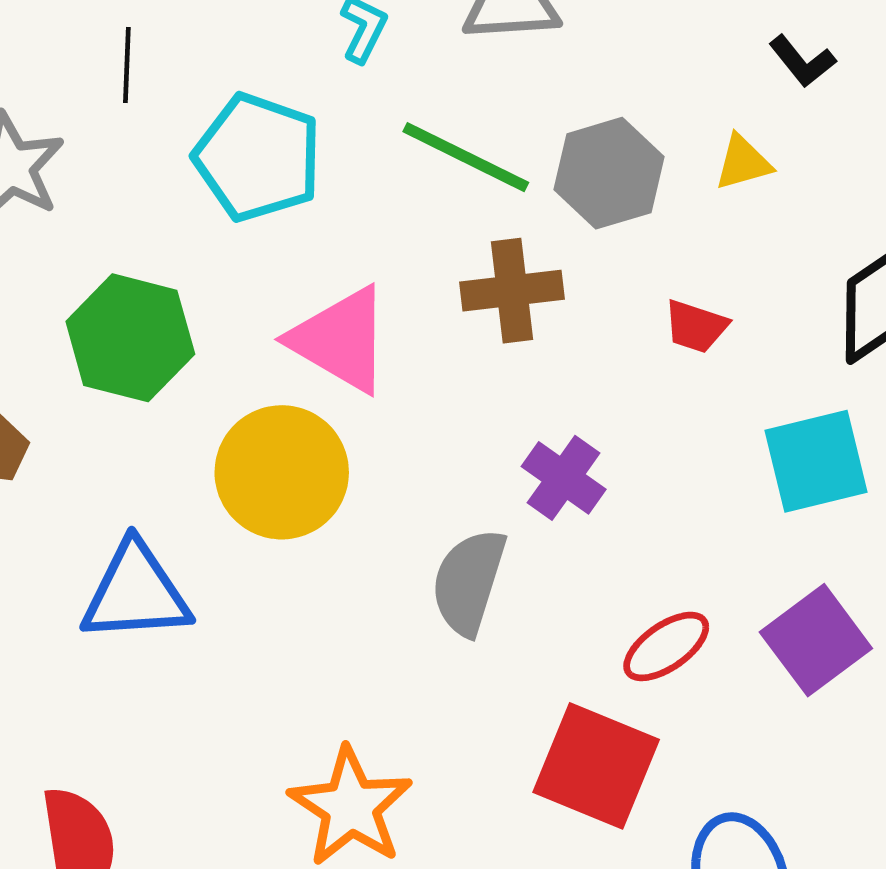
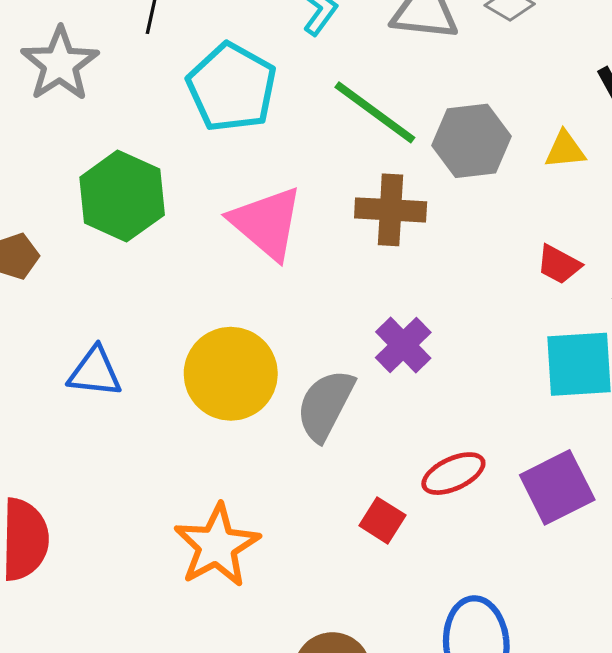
red trapezoid: (696, 326) -> (559, 264), moved
yellow circle: (282, 472) -> (231, 374), moved
blue triangle: (136, 593) -> (95, 372), size x0.7
red square: (596, 766) -> (382, 520), moved, size x0.5

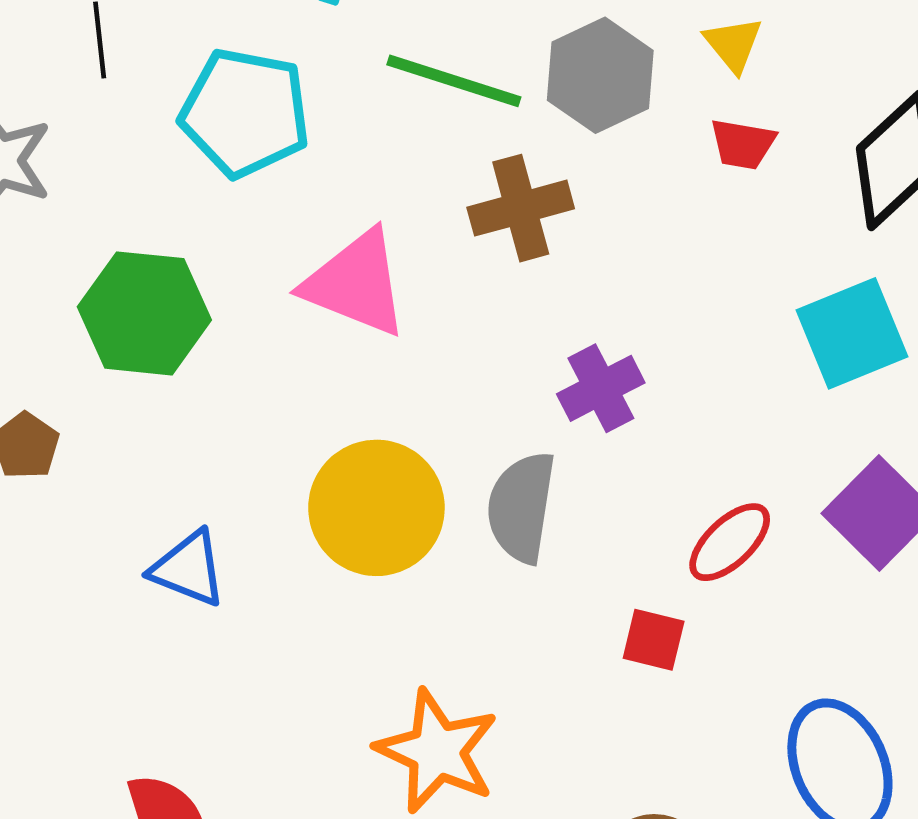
yellow triangle: (565, 150) -> (733, 44), turned -45
red trapezoid: (559, 264) -> (743, 144), moved
purple cross: (403, 345) -> (601, 388), turned 36
blue triangle: (95, 372) -> (188, 569), turned 34

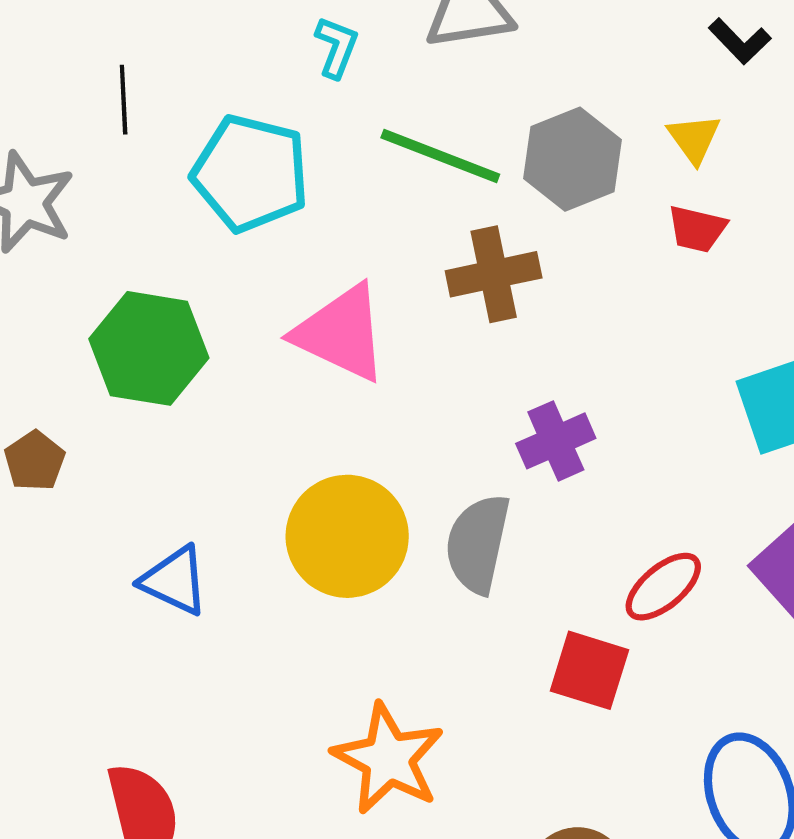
red square: (654, 640) -> (589, 670), size x1.4

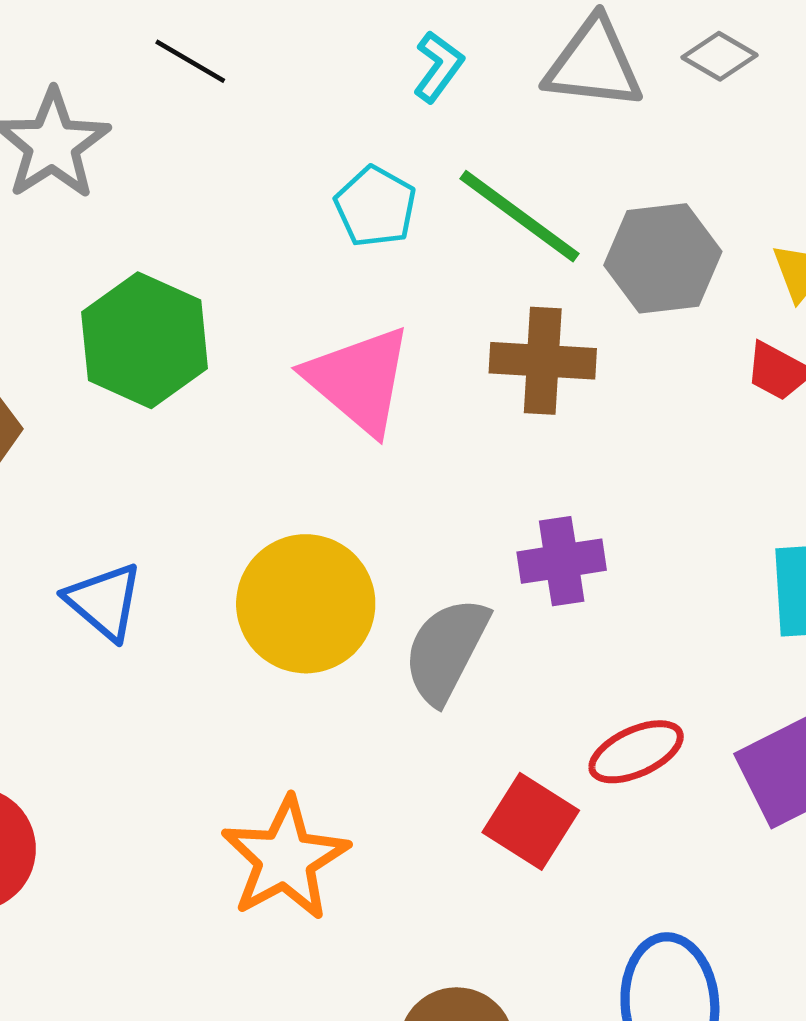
black line: (124, 100) -> (190, 61), turned -72
cyan pentagon: (251, 173) -> (375, 207), moved, size x0.6

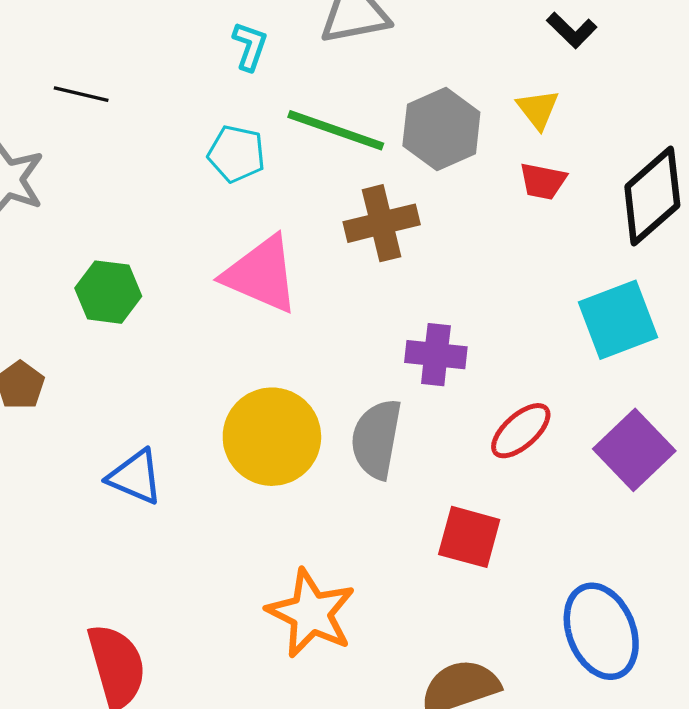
green hexagon: (145, 340) -> (108, 292), size x0.7
purple cross: (562, 561) -> (436, 355), turned 32
red ellipse: (636, 752) -> (521, 431), moved

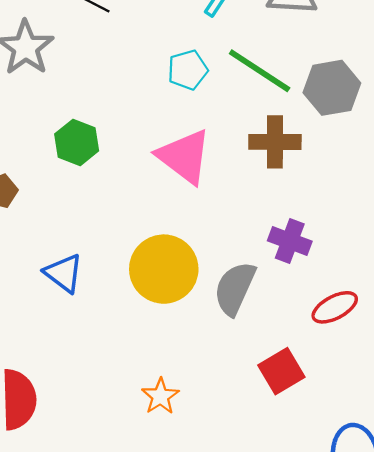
cyan pentagon: (236, 154) -> (188, 70), turned 30
red square: (469, 537) -> (281, 371), turned 30
orange star: (311, 613) -> (160, 396), size x0.6

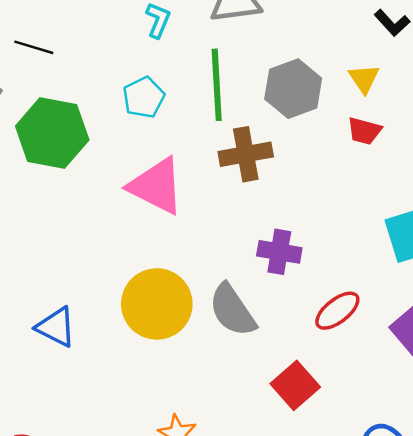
green line: (260, 71) -> (217, 85), turned 64
green hexagon: (77, 142) -> (52, 133), moved, size x1.5
gray semicircle: (235, 288) -> (232, 310), turned -48

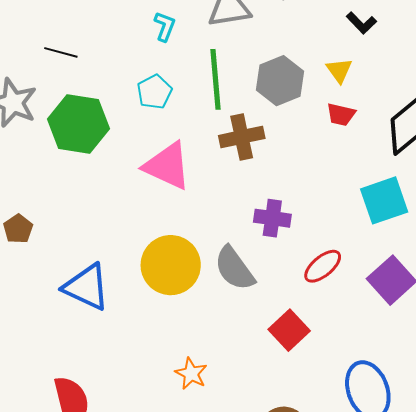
blue triangle: (56, 327) -> (87, 287), size x1.4

